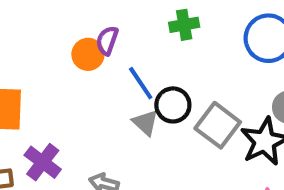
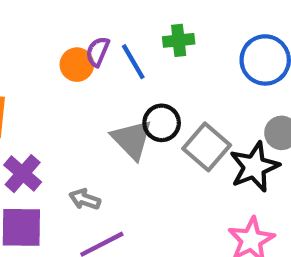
blue line: (141, 83) -> (133, 62), moved
gray triangle: (145, 123) -> (132, 139), size x1.5

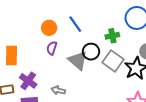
green cross: (179, 40) -> (112, 36), moved
purple semicircle: (98, 52) -> (52, 48), moved

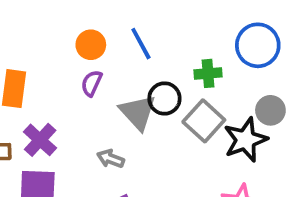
gray arrow: (58, 90) -> (111, 159), moved

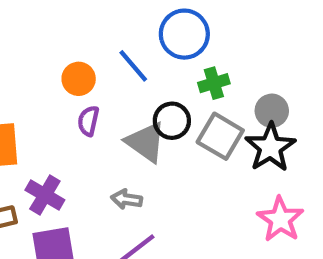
blue circle: (258, 45) -> (184, 34), moved
gray circle: (270, 110) -> (272, 111), moved

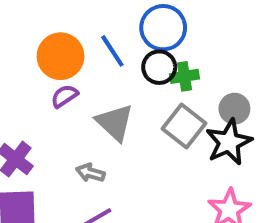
orange circle: (79, 79) -> (61, 56), size x1.5
purple semicircle: (88, 121) -> (64, 96), turned 36
black circle: (172, 121) -> (159, 67), moved

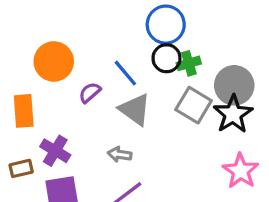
blue line: (112, 51) -> (125, 73), moved
orange circle: (61, 56) -> (54, 61), moved
gray circle: (234, 109) -> (234, 85), size x1.5

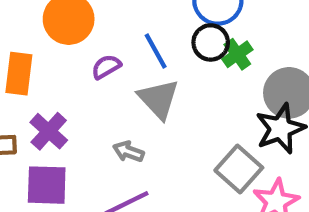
green cross: (189, 63) -> (237, 54), turned -30
gray square: (194, 105) -> (239, 169), moved

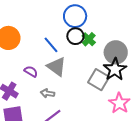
purple semicircle: (106, 67) -> (31, 71), moved, turned 72
gray square: (239, 169) -> (99, 80), moved

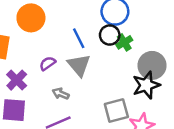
purple semicircle: (31, 71) -> (48, 63), turned -80
gray square: (99, 80) -> (116, 110), moved, turned 30

